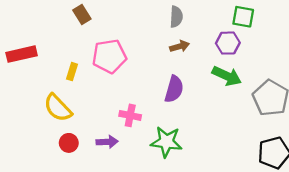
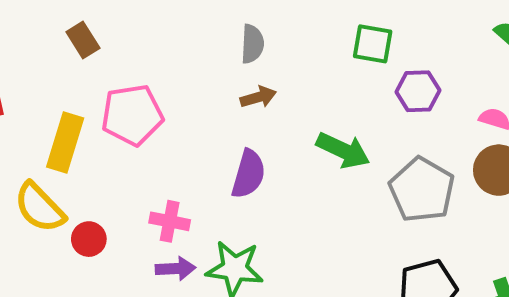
purple hexagon: (228, 43) -> (418, 91), moved
yellow rectangle: (72, 72) -> (65, 142), size x1.8
purple arrow: (107, 142) -> (176, 269), moved
red circle: (69, 143) -> (89, 239), moved

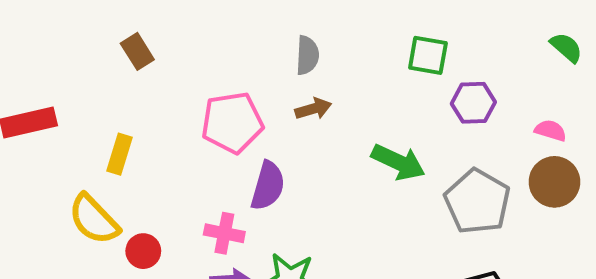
pink pentagon: (132, 115) -> (232, 123), moved
yellow rectangle: (65, 142) -> (120, 154), size x0.7
purple semicircle: (248, 174) -> (268, 186), moved

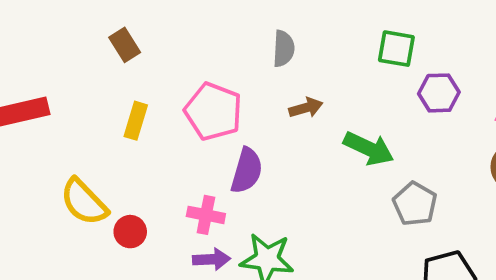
brown arrow: (313, 109) -> (306, 108), moved
pink pentagon: (232, 123) -> (213, 111), turned 30
yellow rectangle: (120, 154) -> (136, 121), moved
gray pentagon: (477, 202) -> (415, 204), moved, size x0.7

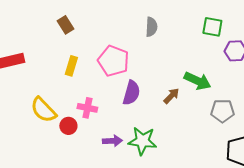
brown arrow: (306, 108) -> (171, 96), moved, turned -30
gray pentagon: (415, 204) -> (222, 111), turned -30
pink cross: (206, 215) -> (87, 108), moved

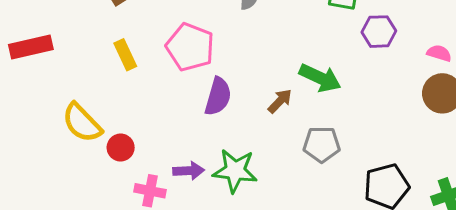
yellow rectangle: (71, 66) -> (125, 55), turned -42
pink cross: (87, 108) -> (150, 191), moved
gray pentagon: (222, 111) -> (322, 144), moved

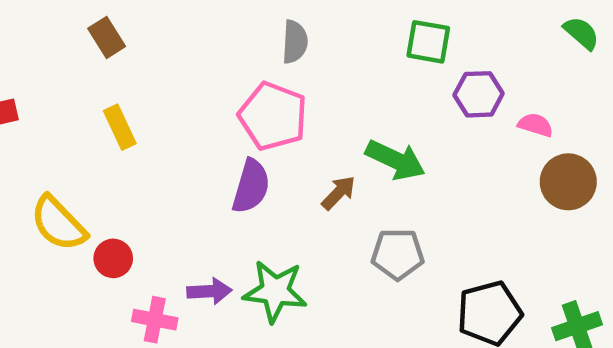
pink pentagon: (190, 47) -> (273, 116), moved
pink semicircle: (439, 53) -> (535, 125), moved

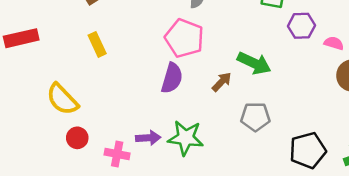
red circle: (113, 258) -> (77, 138), moved

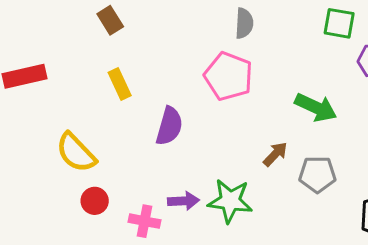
purple semicircle: (172, 78) -> (169, 126), moved
brown arrow: (222, 82) -> (275, 154), moved

